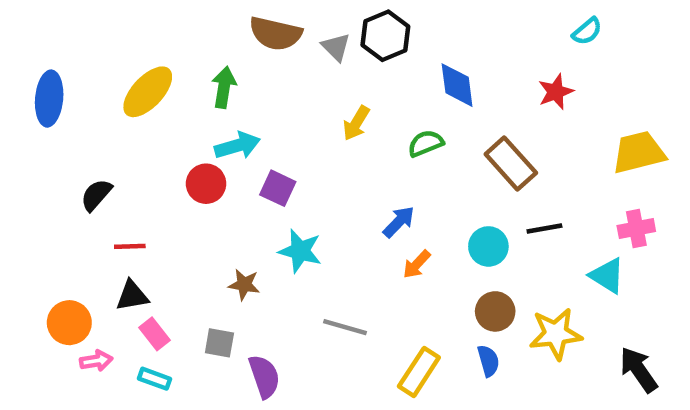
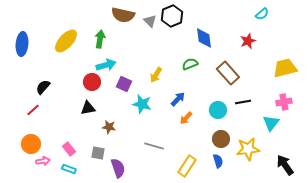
yellow arrow: (356, 123) -> (156, 75), moved
red line: (130, 246) -> (33, 110), moved, turned -40
cyan star: (300, 251) -> (142, 104), moved
cyan triangle: (607, 276) -> (271, 123), turned 36
black triangle: (132, 296) -> (88, 108), moved

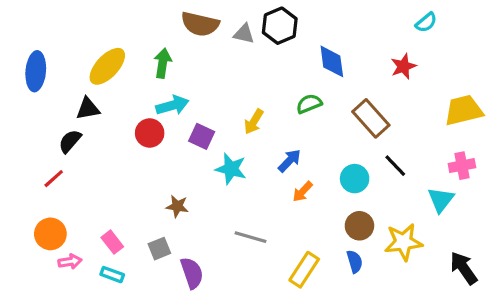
gray triangle: (150, 21) -> (244, 34), turned -32
black line: (243, 102) -> (395, 166), turned 56
black triangle: (88, 108) -> (88, 109), moved
gray square: (98, 153) -> (159, 249), turned -32

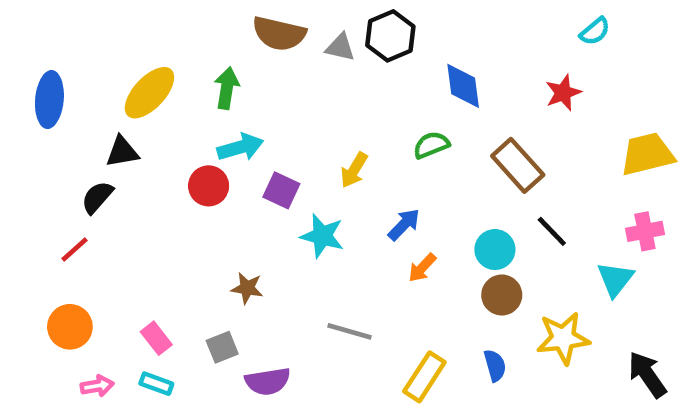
brown circle: (359, 226) -> (502, 295), moved
pink arrow: (70, 262) -> (97, 386), moved
purple semicircle: (192, 273) -> (268, 381), turned 100

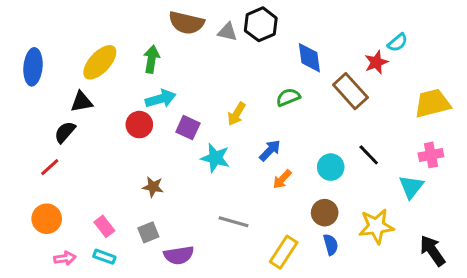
cyan semicircle: (595, 31) -> (398, 43), moved
brown rectangle: (518, 165) -> (350, 91), moved
brown star: (247, 288) -> (153, 187), moved
brown circle: (502, 295) -> (325, 213), moved

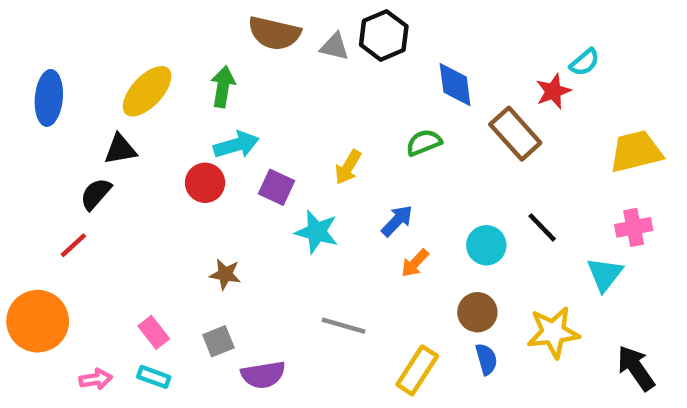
orange circle: (47, 219) -> (38, 321), moved, size x1.4

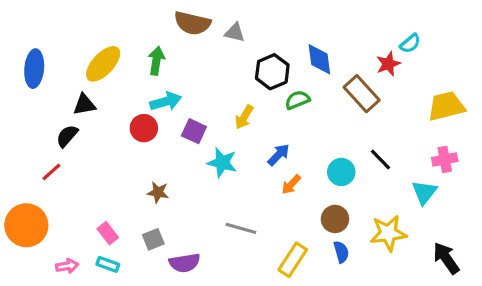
black hexagon: (384, 35) -> (272, 72), moved

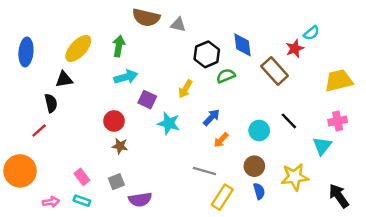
red circle: (144, 128) -> (114, 121), moved
black semicircle: (67, 136) -> (51, 103), turned 126
gray line: (241, 228) -> (204, 171), moved

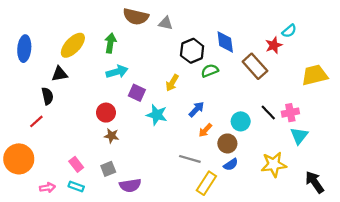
pink cross: (338, 121) -> (290, 113), moved
brown circle: (254, 166) -> (227, 143), moved
blue semicircle: (259, 191) -> (231, 164), moved, turned 72

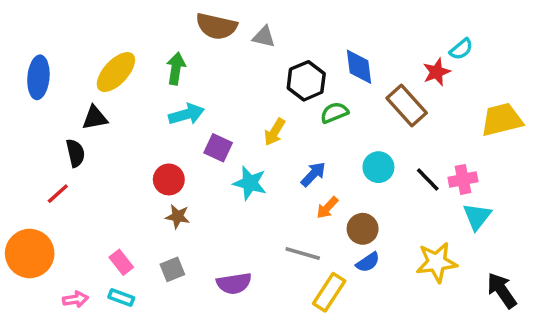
cyan circle: (241, 121) -> (378, 167), moved
purple semicircle: (130, 185) -> (234, 283), moved

